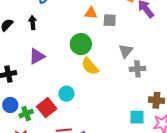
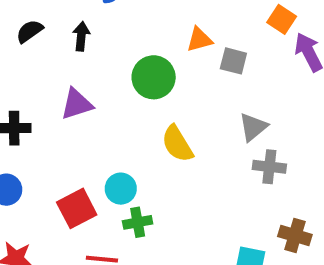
orange triangle: (91, 13) -> (199, 40), turned -32
green circle: (81, 44) -> (154, 77), moved
green cross: (26, 114) -> (138, 222), moved

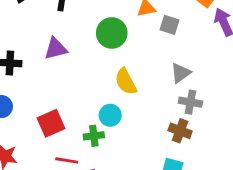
cyan circle: (121, 189) -> (110, 115), moved
brown cross: (295, 235) -> (180, 131), moved

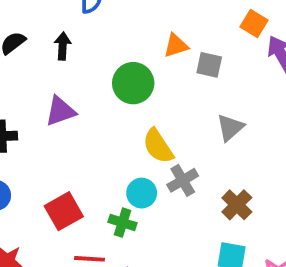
gray cross: (190, 102) -> (183, 180), moved, turned -35
brown cross: (180, 131) -> (237, 205), turned 30
green cross: (94, 136) -> (123, 223), turned 30

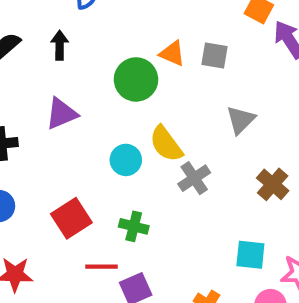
orange triangle: (176, 46) -> (172, 53), moved, turned 44
cyan circle: (142, 193) -> (126, 160), moved
brown cross: (237, 205) -> (273, 184), moved

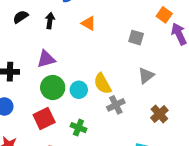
orange triangle: (172, 53) -> (89, 23), moved
green circle: (136, 79) -> (53, 88), moved

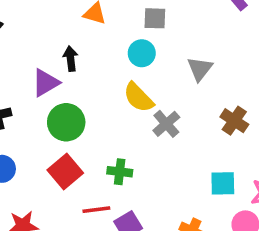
black arrow: (50, 21) -> (71, 59), moved
gray square: (136, 38) -> (155, 18), moved
cyan circle: (79, 90) -> (142, 53), moved

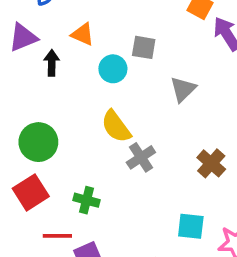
cyan circle: (142, 53) -> (113, 69), moved
black arrow: (71, 59) -> (52, 63), moved
gray triangle: (200, 69) -> (183, 89), moved
purple triangle: (45, 83) -> (23, 37), moved

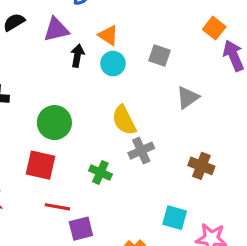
cyan circle: (113, 69) -> (113, 64), moved
brown cross: (211, 163) -> (201, 166), turned -30
red square: (31, 192) -> (41, 165), turned 36
green cross: (87, 200) -> (100, 172), moved

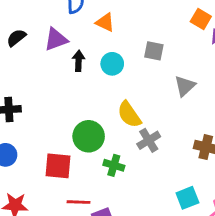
orange triangle: (108, 35) -> (105, 22), moved
green circle: (54, 123) -> (89, 136), moved
cyan square: (175, 218) -> (187, 198), turned -30

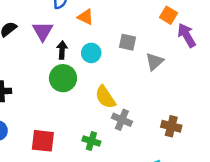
purple triangle: (56, 39) -> (43, 31), turned -40
gray triangle: (185, 86) -> (154, 62), moved
green circle: (89, 136) -> (63, 78), moved
gray cross: (149, 140) -> (122, 120), turned -36

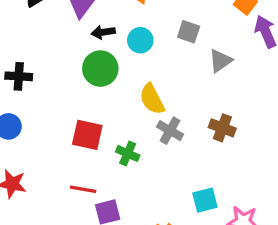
black arrow: (62, 50) -> (103, 32), turned -108
brown cross: (171, 126) -> (222, 128), moved
red square: (43, 141) -> (87, 135), moved

